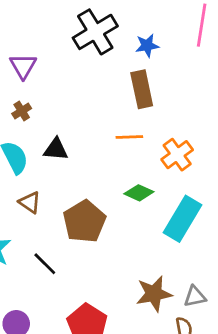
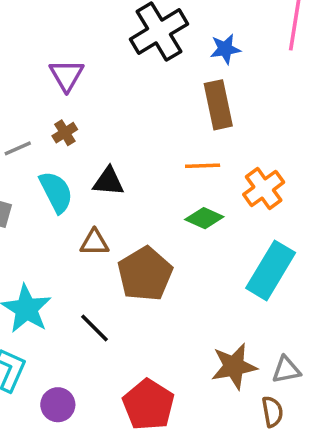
green diamond: (139, 193) -> (204, 218), moved
brown triangle: (30, 202) -> (94, 243), moved, turned -35

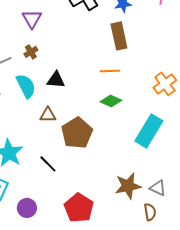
orange cross: (264, 188) -> (165, 84), moved
gray triangle: (286, 370) -> (158, 188), turned 36

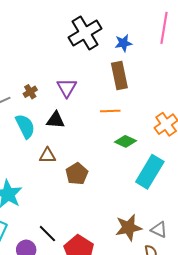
purple triangle: (32, 19) -> (67, 88), moved
green diamond: (111, 101) -> (125, 141), moved
brown pentagon: (77, 133) -> (77, 174), size x0.7
black line: (48, 164) -> (47, 234), moved

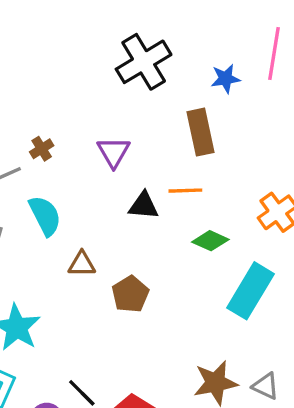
blue star: (123, 43) -> (226, 79), moved
brown cross: (30, 92) -> (42, 149), moved
black triangle: (56, 120) -> (144, 206), moved

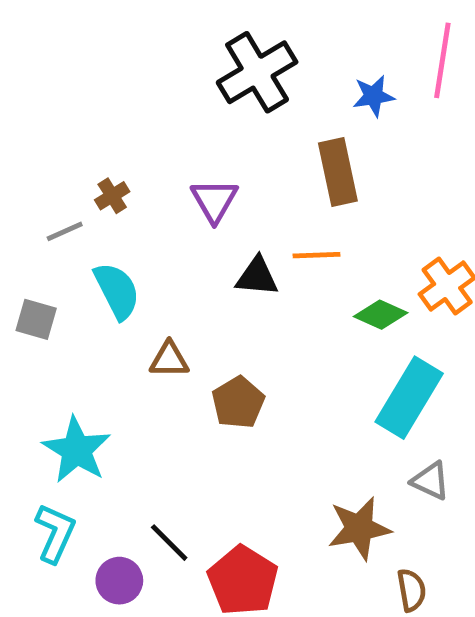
green diamond: (210, 241) -> (381, 315), moved
gray triangle: (266, 386) -> (430, 481), moved

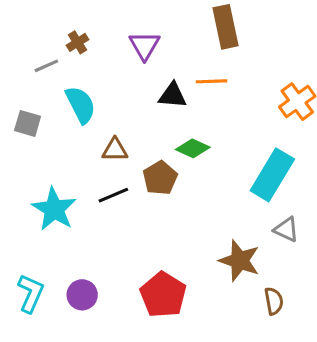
green diamond: (381, 315) -> (193, 148), moved
brown star: (359, 528) -> (240, 261), turned 30
cyan L-shape: (55, 533) -> (31, 293), moved
black line: (169, 543) -> (113, 195), moved, turned -68

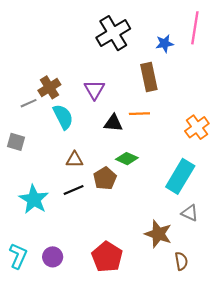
brown cross: (77, 42) -> (49, 87), size x1.5
cyan semicircle: (81, 105) -> (63, 117), moved

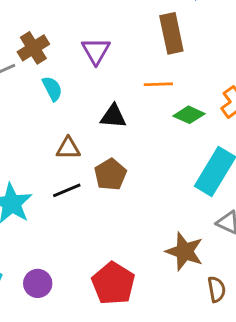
cyan semicircle: (63, 117) -> (52, 89), size x0.7
black triangle: (113, 123) -> (113, 116), moved
green diamond: (127, 159) -> (189, 115), moved

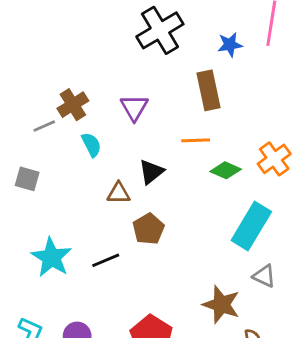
black triangle: (113, 116) -> (151, 172), turned -44
brown triangle: (68, 148) -> (119, 193), moved
black line: (67, 190) -> (106, 260), moved

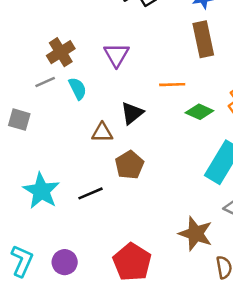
brown rectangle: (208, 90) -> (203, 39), moved
gray line: (44, 126) -> (45, 82), moved

